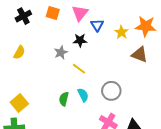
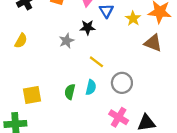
yellow line: (79, 69) -> (96, 62), moved
cyan semicircle: (83, 95) -> (91, 87), turned 40
yellow square: (19, 103) -> (32, 95), moved, turned 30

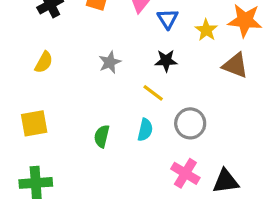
black star: (88, 27) -> (166, 61), moved
green semicircle: (70, 92) -> (102, 136), moved
yellow square: (32, 95) -> (34, 123), moved

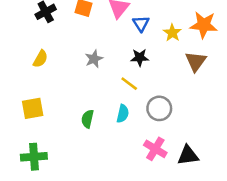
brown triangle: (235, 65) -> (196, 61), turned 45

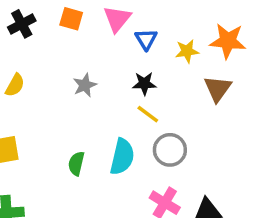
yellow star: (172, 33) -> (187, 51), turned 30
yellow line: (129, 84) -> (148, 114), moved
cyan semicircle: (123, 114) -> (122, 157), size x1.5

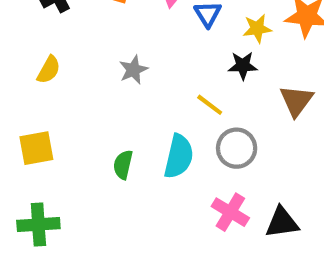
black star: (144, 83) -> (243, 66), moved
brown triangle: (218, 89) -> (296, 101), moved

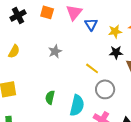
black star: (243, 66) -> (116, 52), moved
cyan semicircle: (179, 156) -> (77, 105), moved

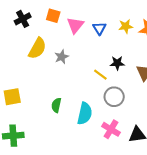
pink triangle: (74, 12) -> (75, 25), moved
yellow star: (115, 31) -> (126, 26), moved
yellow semicircle: (14, 51) -> (37, 48), moved, size x1.5
black star: (116, 52) -> (117, 63), moved

